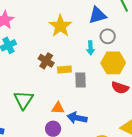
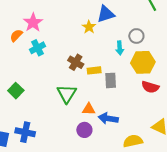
blue triangle: (97, 15) -> (106, 14), moved
yellow star: (60, 26) -> (89, 27), size x0.6
green triangle: (24, 100) -> (67, 94), moved

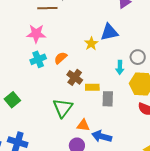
pink star: (33, 22) -> (36, 34), turned 30
orange semicircle: (16, 35) -> (61, 58), moved

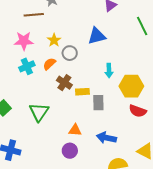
yellow star: (91, 44) -> (54, 40), moved
gray circle: (138, 57) -> (70, 53), moved
green triangle: (63, 108) -> (39, 112), moved
blue arrow: (102, 136) -> (106, 138), moved

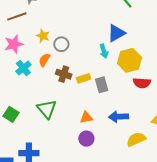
blue triangle: (97, 36) -> (116, 33), moved

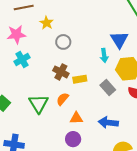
blue triangle: (116, 33) -> (119, 40), turned -42
yellow star: (43, 36) -> (46, 23), moved
orange semicircle: (44, 60) -> (63, 99), moved
gray rectangle: (102, 85) -> (108, 88), moved, turned -35

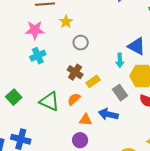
blue triangle: (119, 40) -> (137, 46), turned -36
yellow rectangle: (80, 79) -> (93, 81), turned -32
green triangle: (39, 104) -> (49, 101), turned -40
blue arrow: (108, 123) -> (108, 114), moved

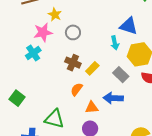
pink star: (35, 30) -> (43, 32), moved
green triangle: (49, 101) -> (54, 119), moved

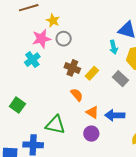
gray circle: (73, 32) -> (64, 39), moved
orange semicircle: (77, 89) -> (77, 95), turned 104
blue arrow: (113, 98) -> (115, 115), moved
orange triangle: (92, 107) -> (92, 112), turned 40

